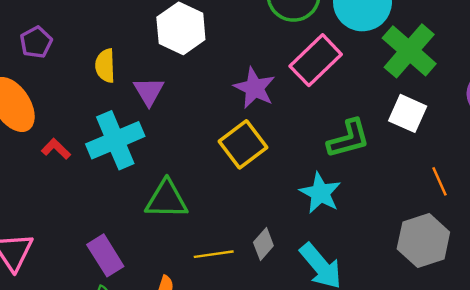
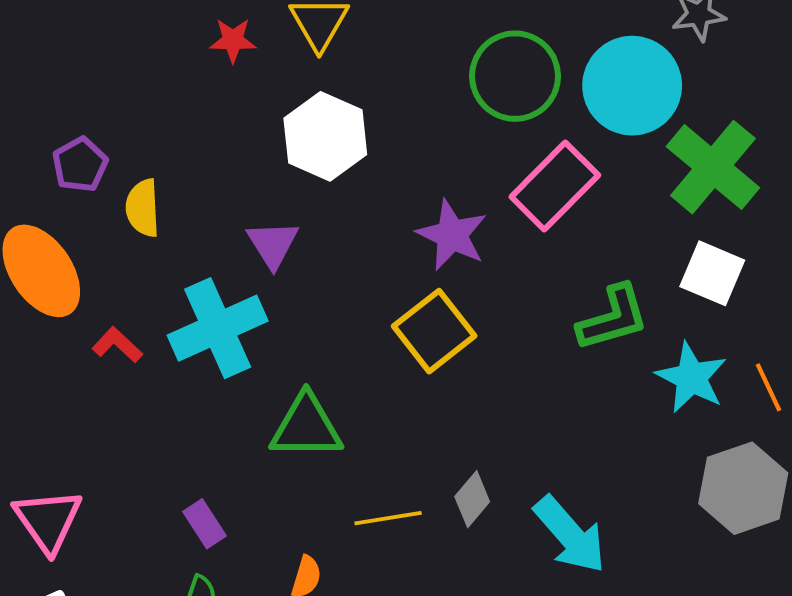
yellow semicircle: (105, 66) -> (143, 208), moved
cyan star: (320, 193) -> (691, 378), moved
purple rectangle: (105, 255) -> (204, 524), size x0.7

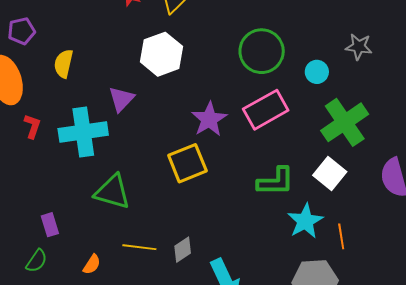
cyan circle: (632, 86) -> (317, 72), size x0.5
purple pentagon: (80, 165) -> (21, 31), moved
red L-shape: (117, 345) -> (32, 126), turned 50

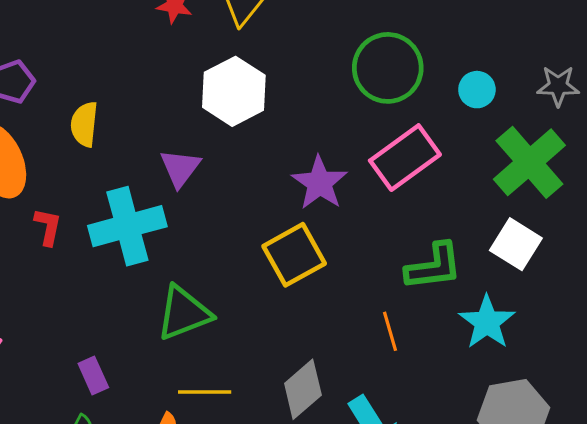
gray star: (359, 47) -> (558, 86), moved
green triangle: (112, 192) -> (184, 313), turned -30
orange line: (341, 236) -> (390, 331), moved
yellow line: (139, 247) -> (205, 392), moved
gray diamond: (183, 250) -> (303, 389), size x1.4

